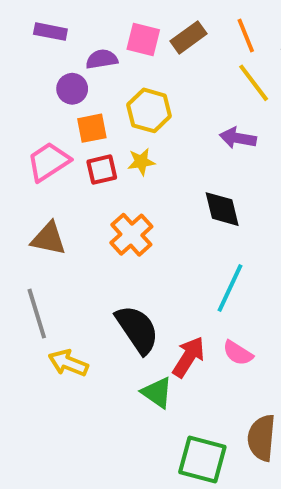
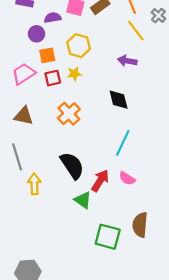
yellow arrow: (68, 363) -> (34, 184), turned 66

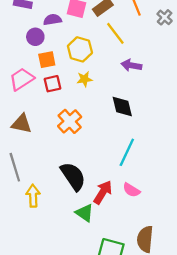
yellow line: (136, 31) -> (115, 33), moved
yellow star: (74, 74) -> (85, 79), moved

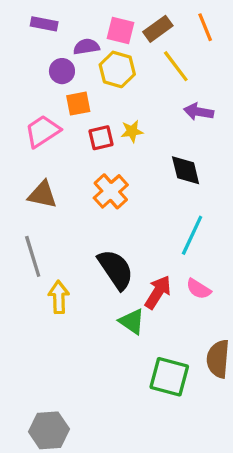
yellow hexagon: (80, 49) -> (117, 69), moved
red square: (52, 84) -> (101, 138), moved

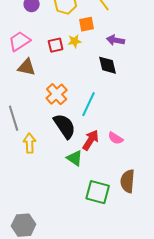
orange square: (78, 104) -> (87, 24), moved
purple arrow: (199, 112) -> (116, 40), moved
orange cross: (111, 191) -> (57, 94), moved
brown triangle: (42, 195) -> (27, 67), moved
cyan line: (192, 235) -> (89, 104), moved

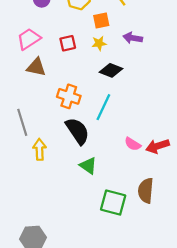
yellow star: (75, 41) -> (99, 43), moved
black diamond: (108, 65) -> (111, 70), moved, turned -55
orange cross: (57, 94) -> (69, 96), turned -30
red arrow: (91, 140) -> (158, 146), moved, turned -140

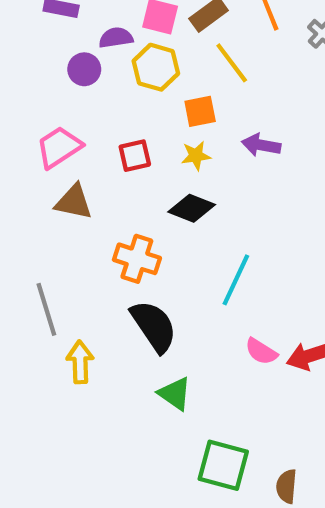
black diamond: (111, 70) -> (192, 208), moved
cyan line: (103, 107) -> (236, 280), moved
brown semicircle: (146, 191) -> (286, 486), moved, size x0.7

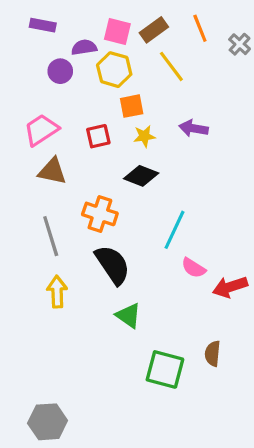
orange square: (200, 111) -> (132, 106), moved
gray line: (46, 309) -> (51, 236), moved
pink semicircle: (261, 351) -> (194, 268), moved
brown semicircle: (286, 486) -> (213, 354), moved

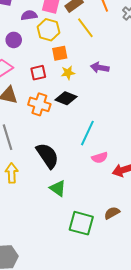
purple circle: (60, 71) -> (14, 40), moved
orange cross: (100, 214) -> (39, 104), moved
pink semicircle: (194, 268) -> (100, 158), turned -49
brown semicircle: (213, 354) -> (112, 213), turned 56

